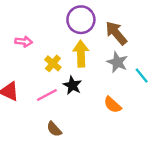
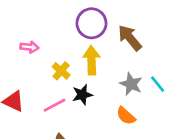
gray star: (117, 62) -> (131, 84), moved
black star: (72, 85) -> (82, 95), turned 30

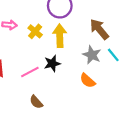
brown arrow: (130, 38) -> (99, 29), moved
yellow cross: (61, 71) -> (35, 31), moved

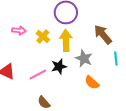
gray star: (92, 55) -> (84, 58), moved
cyan line: (113, 55) -> (116, 58), turned 32

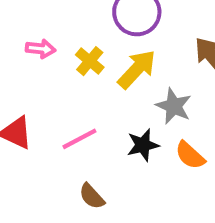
yellow arrow: (66, 40) -> (137, 69), turned 45
black star: (59, 66) -> (143, 145), moved

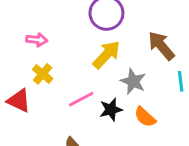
yellow cross: (90, 61) -> (43, 74), moved
pink line: (79, 139) -> (81, 99), moved

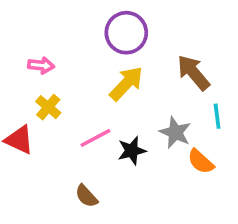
gray star: (133, 81) -> (175, 132), moved
orange semicircle: (145, 117) -> (201, 162), moved

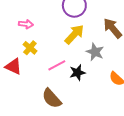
gray star: (175, 132) -> (95, 52), moved
brown semicircle: (86, 196) -> (52, 98), size x1.5

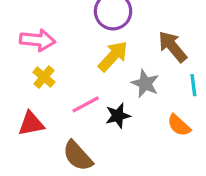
pink arrow: (26, 24) -> (38, 40), size x1.5
red triangle: (13, 66) -> (31, 124), moved, turned -36

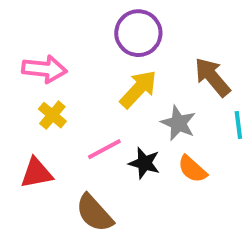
black star: (118, 116) -> (144, 163), turned 30
orange semicircle: (179, 125) -> (192, 169), moved

